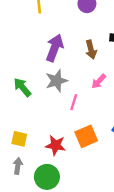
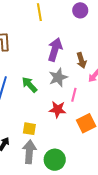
brown arrow: (91, 50) -> (81, 60), moved
red star: (56, 145) -> (58, 109), moved
gray arrow: (18, 166) -> (29, 152), size x1.6

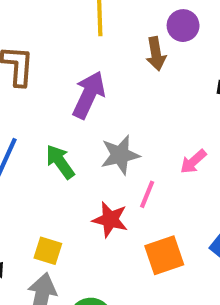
purple arrow: (55, 50) -> (89, 95), moved
brown arrow: (81, 60) -> (156, 54), moved

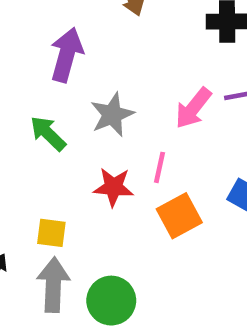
pink arrow: (193, 162) -> (193, 108), size x1.4
pink line: (147, 194) -> (160, 167), moved

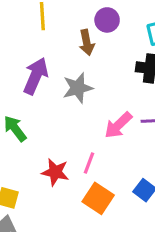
gray star: (112, 115) -> (78, 88), moved
orange square: (179, 216) -> (98, 198), turned -36

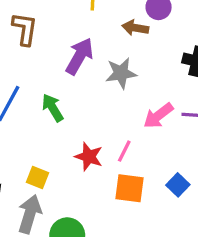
brown arrow: (87, 43) -> (135, 28), turned 105
orange square: (98, 198) -> (130, 188), turned -32

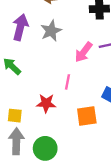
red star: (89, 157) -> (46, 103), moved
orange square: (130, 188) -> (87, 116), moved

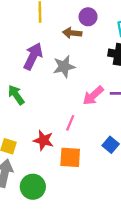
orange square: (87, 116) -> (70, 157), moved

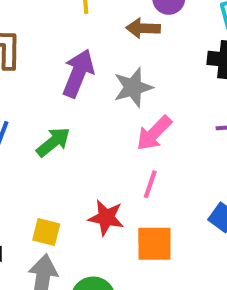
green arrow: (16, 95) -> (53, 142), turned 90
pink arrow: (93, 96) -> (154, 133), moved

